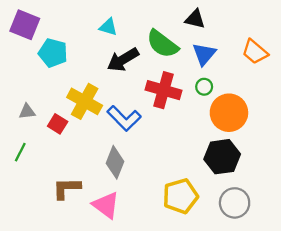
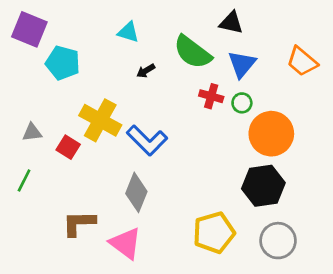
black arrow: (123, 60) -> (146, 71), size x0.5
red cross: (164, 90) -> (211, 96), moved, size x0.6

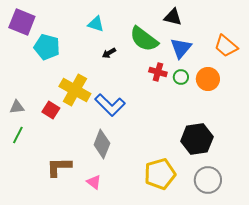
gray triangle: (32, 132) -> (17, 107), moved
orange circle: (271, 134) -> (208, 79), moved, size x0.7
pink triangle: (126, 243) -> (94, 182), size x0.6

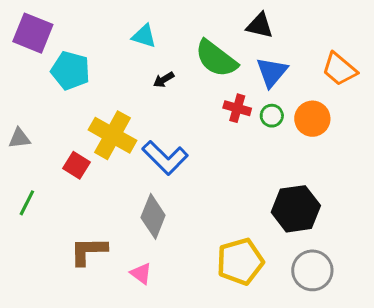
gray triangle: (17, 107) -> (19, 138), moved

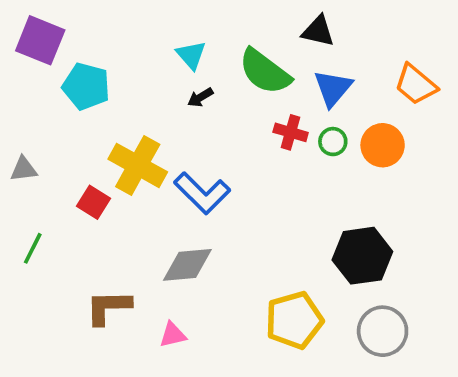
cyan triangle: (144, 36) -> (191, 55), moved, turned 32
gray diamond: (153, 216) -> (187, 265), turned 63
pink triangle: (141, 273) -> (173, 335), turned -50

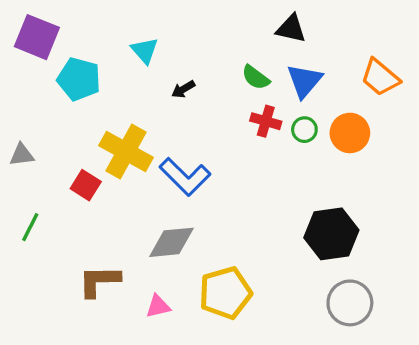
cyan triangle: (191, 55) -> (145, 50), moved
green semicircle: (265, 72) -> (256, 77), moved, size x0.6
yellow pentagon: (294, 320) -> (225, 293), moved

